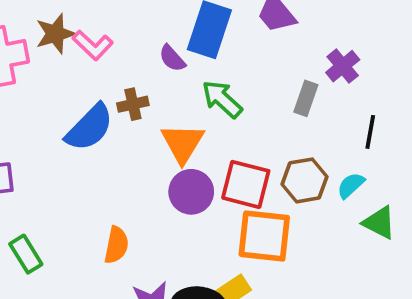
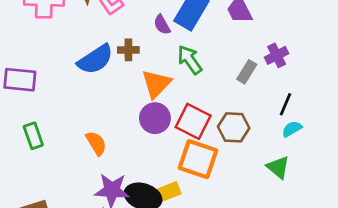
cyan semicircle: (351, 185) -> (292, 129), moved
orange semicircle: (116, 245) -> (96, 143), turned -55

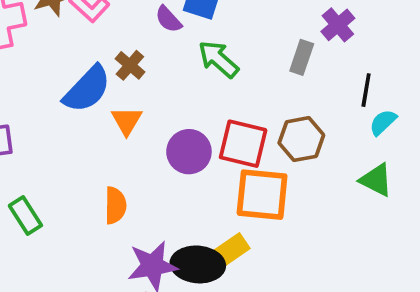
brown cross: (128, 50) -> (130, 65), turned -36
orange triangle: (156, 84) -> (127, 121), moved, size x0.7
orange semicircle: (96, 143) -> (115, 205), turned 45

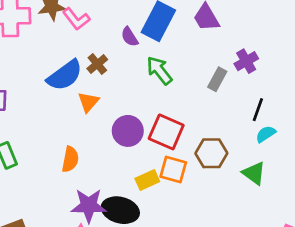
brown hexagon: (301, 139) -> (211, 153), moved
orange square: (262, 195) -> (173, 170), size x0.7
yellow rectangle: (232, 249) -> (147, 180), moved

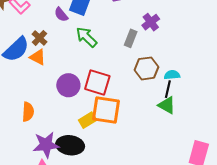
orange triangle: (88, 102) -> (38, 57), moved, turned -36
black line: (258, 110) -> (168, 89), moved
cyan semicircle: (266, 134) -> (172, 75), turned 35
brown hexagon: (211, 153) -> (147, 68), moved
orange square: (173, 170) -> (106, 110), size x1.4

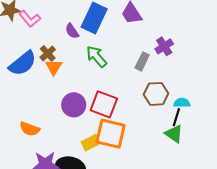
orange triangle: (38, 57) -> (54, 67), moved, turned 30
orange semicircle: (28, 112) -> (30, 129), turned 102

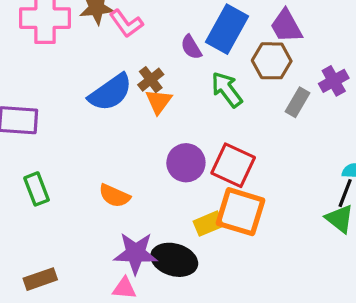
brown hexagon: (156, 94) -> (272, 61), moved

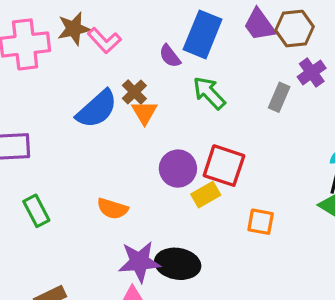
brown hexagon: (272, 61) -> (294, 29), moved
orange square: (241, 212) -> (261, 222), moved, size x0.6
yellow rectangle: (208, 224) -> (206, 195), moved

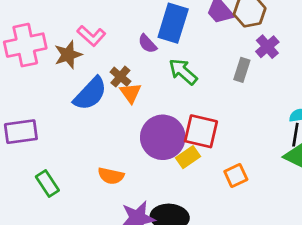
brown star: (74, 29) -> (68, 55), moved
purple circle: (178, 169) -> (163, 137), size x1.4
orange square: (261, 222) -> (236, 175), turned -30

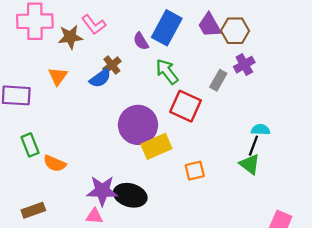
orange triangle: (130, 93) -> (58, 76), moved
blue semicircle: (90, 94) -> (100, 78), moved, size x0.7
red square: (201, 131) -> (186, 106), moved
yellow rectangle: (188, 157) -> (156, 146), size x1.4
orange semicircle: (111, 176) -> (55, 163), moved

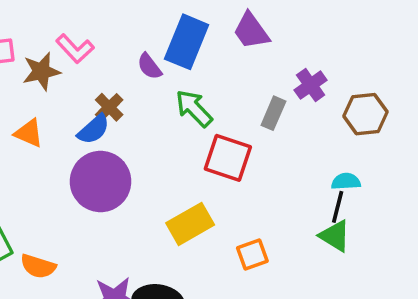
brown hexagon: (235, 31) -> (366, 114), moved
orange triangle: (58, 76) -> (29, 133), turned -36
purple circle: (138, 125) -> (101, 181), moved

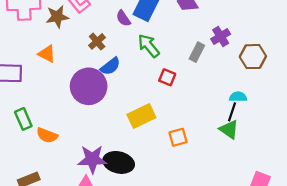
blue semicircle: (94, 129) -> (110, 66), moved
red square: (228, 158) -> (167, 77), size x0.6

